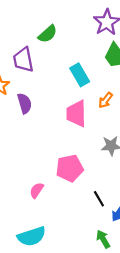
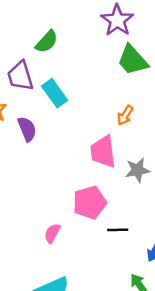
cyan rectangle: (80, 75) -> (55, 93), moved
pink trapezoid: (76, 113) -> (103, 152), moved
black line: (99, 199) -> (118, 230), moved, turned -56

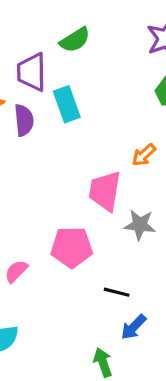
purple semicircle: (27, 129) -> (24, 120), moved
black line: (118, 230) -> (117, 292), moved

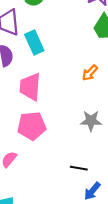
pink trapezoid: (105, 191) -> (30, 87), moved
pink pentagon: (72, 247) -> (32, 126), moved

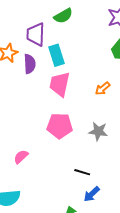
pink trapezoid: (30, 87) -> (60, 84), moved
pink pentagon: (32, 126) -> (60, 126), moved

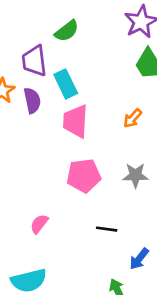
black line: (82, 172) -> (107, 229), moved

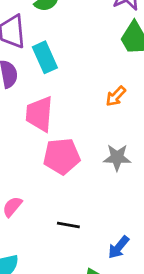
pink trapezoid: (76, 121) -> (39, 114), moved
black line: (107, 229) -> (68, 225), moved

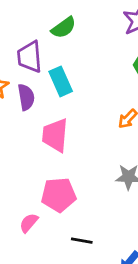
pink pentagon: (62, 156) -> (59, 195), moved

